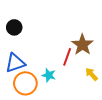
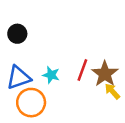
brown star: (82, 45) -> (105, 74), moved
cyan star: (49, 75) -> (51, 75), moved

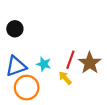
yellow arrow: (112, 91) -> (65, 78), moved

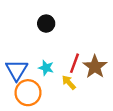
black circle: (15, 29) -> (46, 24), moved
blue triangle: (16, 66) -> (17, 70), turned -40

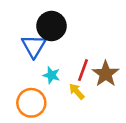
black circle: (46, 24) -> (51, 26), size x1.5
blue triangle: (17, 70) -> (34, 46), moved

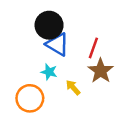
blue triangle: (34, 46) -> (57, 44), moved, turned -30
red line: (83, 70) -> (93, 48), moved

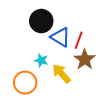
blue triangle: (57, 44) -> (60, 37), moved
yellow arrow: (73, 88) -> (61, 74), size x1.5

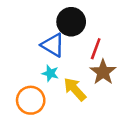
black circle: (41, 21) -> (71, 22), moved
blue triangle: (60, 37) -> (53, 45), moved

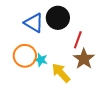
blue triangle: (53, 45) -> (34, 23), moved
orange circle: (31, 100) -> (25, 56), moved

